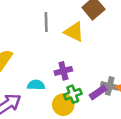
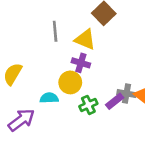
purple cross: (63, 71) -> (81, 63), moved, turned 35
yellow circle: (63, 105) -> (70, 82), moved

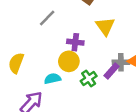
gray line: (55, 31) -> (47, 18), turned 60
yellow triangle: (85, 39) -> (105, 26), moved, turned 42

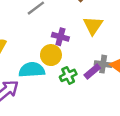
cyan semicircle: (52, 79) -> (32, 70), size x1.5

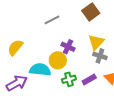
gray cross: (103, 64) -> (100, 56), moved

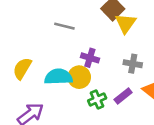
gray line: (52, 20) -> (64, 26), turned 49
yellow triangle: (96, 42) -> (126, 23), moved
cyan semicircle: (40, 70) -> (58, 77), moved

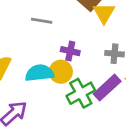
purple rectangle: (123, 96) -> (107, 88), size x1.5
green cross: (97, 99) -> (81, 93), size x1.5

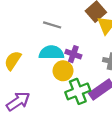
cyan semicircle: (39, 73) -> (51, 53), moved

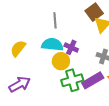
gray line: (52, 25) -> (55, 20), turned 63

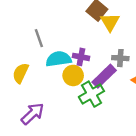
gray line: (55, 20) -> (39, 38), moved
purple rectangle: (93, 80) -> (104, 76), moved

